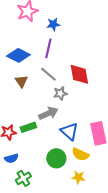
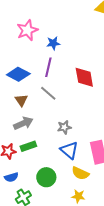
red diamond: (79, 74) -> (84, 77), moved
gray star: (60, 93) -> (64, 127), moved
gray arrow: (48, 113) -> (23, 123), moved
green circle: (56, 158) -> (46, 177), moved

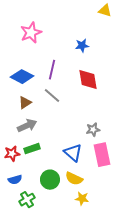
blue star: (53, 43) -> (82, 46), moved
brown triangle: (21, 100) -> (25, 103), turned 32
gray star: (64, 127) -> (93, 130), moved
yellow semicircle: (80, 173) -> (74, 179), moved

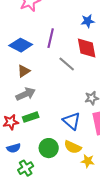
blue star: (82, 46) -> (88, 21), moved
gray line: (52, 96) -> (67, 64), moved
yellow star: (82, 199) -> (88, 161), moved

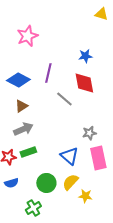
yellow semicircle: (73, 147) -> (70, 182), turned 108
green cross: (26, 168) -> (33, 208), moved

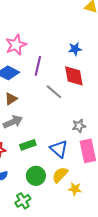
pink star: (27, 36) -> (16, 45), moved
green rectangle: (28, 152) -> (28, 145), moved

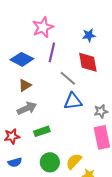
pink star: (16, 45) -> (43, 27), moved
gray star: (79, 126) -> (101, 111), moved
blue triangle: (59, 149) -> (73, 101), moved, turned -48

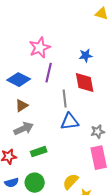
gray line: (68, 78) -> (65, 99), turned 42
green circle: (50, 162) -> (35, 183), moved

